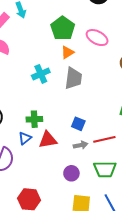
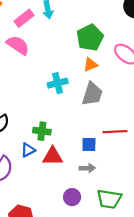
blue square: (78, 124) -> (89, 145), turned -32
red line: (104, 139) -> (115, 132), moved

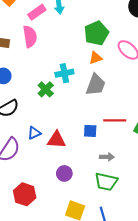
pink semicircle: (18, 45) -> (30, 37), turned 45
green cross: (42, 131) -> (46, 89), moved, turned 35
gray arrow: (87, 168) -> (107, 157), moved
purple circle: (72, 197) -> (64, 173), moved

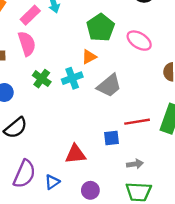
orange triangle: (96, 58) -> (89, 57), moved
gray trapezoid: (96, 85) -> (109, 85), turned 40
green cross: (46, 89) -> (42, 79), moved
blue triangle: (34, 133) -> (52, 182), moved

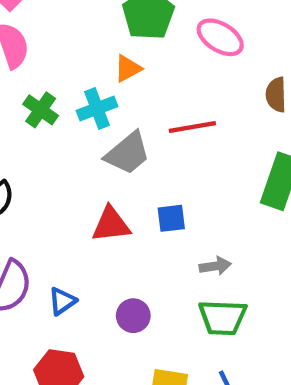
gray trapezoid: (109, 85) -> (128, 153), moved
red line: (137, 122) -> (192, 127), moved
red triangle: (75, 154) -> (111, 224), moved

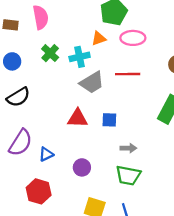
pink ellipse: (220, 37) -> (133, 38), moved, turned -40

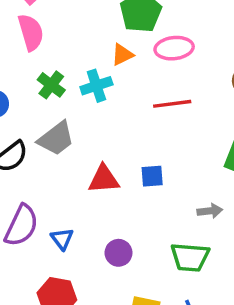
gray trapezoid: (92, 83) -> (56, 138), moved
gray arrow: (128, 148) -> (210, 211), moved
blue triangle: (46, 154) -> (62, 239), turned -35

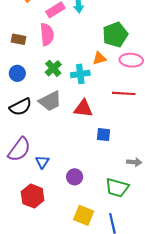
red triangle: (104, 179) -> (83, 109), moved

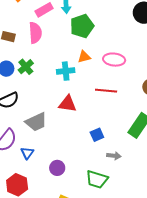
green pentagon: (115, 35) -> (82, 26), moved
green cross: (53, 68) -> (26, 67), moved
gray trapezoid: (50, 101) -> (36, 122), moved
blue square: (103, 135) -> (97, 135), moved, turned -32

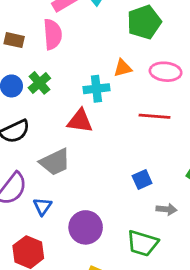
green pentagon: (82, 26) -> (144, 22), moved
red triangle: (67, 104) -> (80, 121), moved
purple circle: (57, 168) -> (86, 227), size x1.5

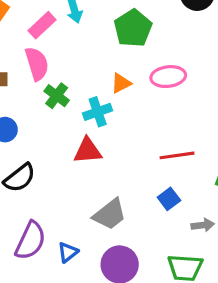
green cross: (39, 83) -> (57, 96), moved
red line: (154, 116) -> (177, 155), moved
gray trapezoid: (55, 162) -> (110, 214), moved
blue triangle: (42, 206) -> (68, 252), turned 30

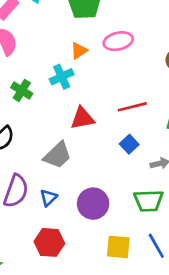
green cross: (57, 96) -> (22, 90), moved
red triangle: (88, 151) -> (82, 118), moved
gray trapezoid: (110, 214) -> (57, 155), moved

